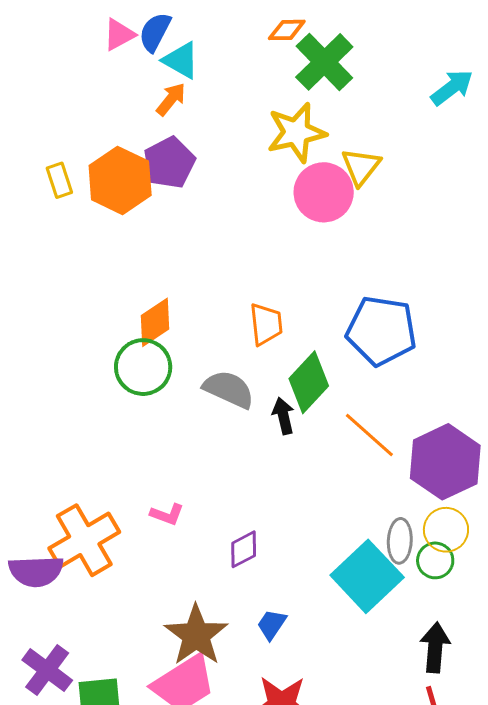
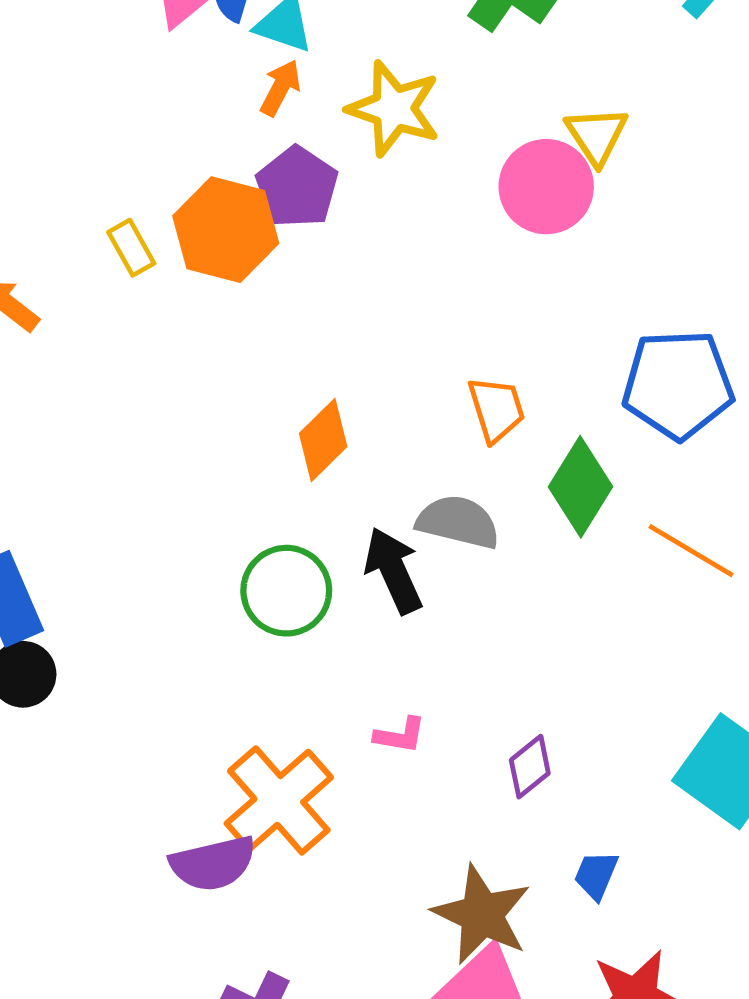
yellow star: (296, 133) -> (394, 109), moved, turned -30
green circle: (143, 367) -> (286, 591), moved
black arrow: (283, 416) -> (393, 570), moved, size x1.5

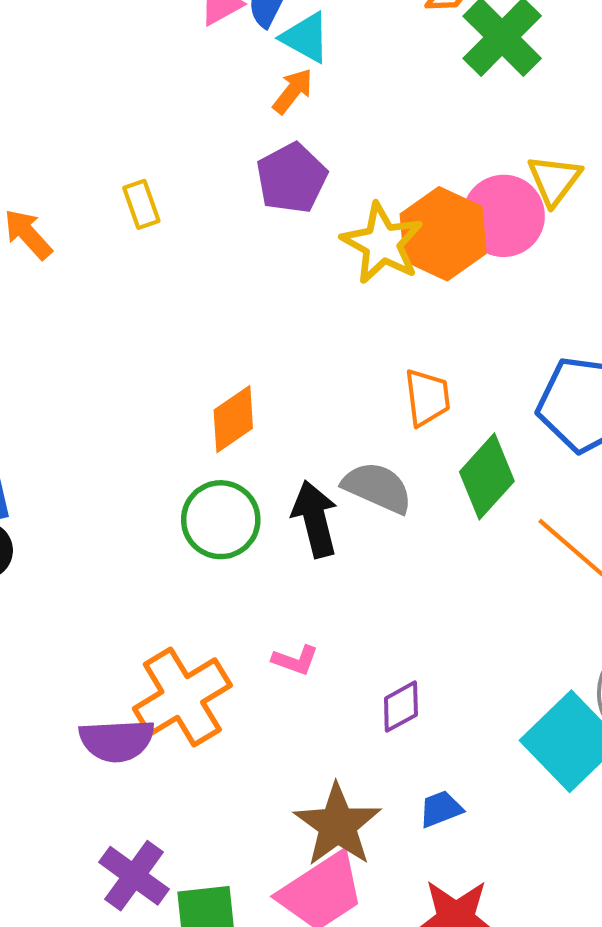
yellow star: (394, 109) -> (382, 243), moved
orange hexagon: (226, 230) -> (443, 234), moved
orange diamond: (323, 440) -> (233, 419), moved
blue trapezoid: (596, 875) -> (441, 809), turned 36

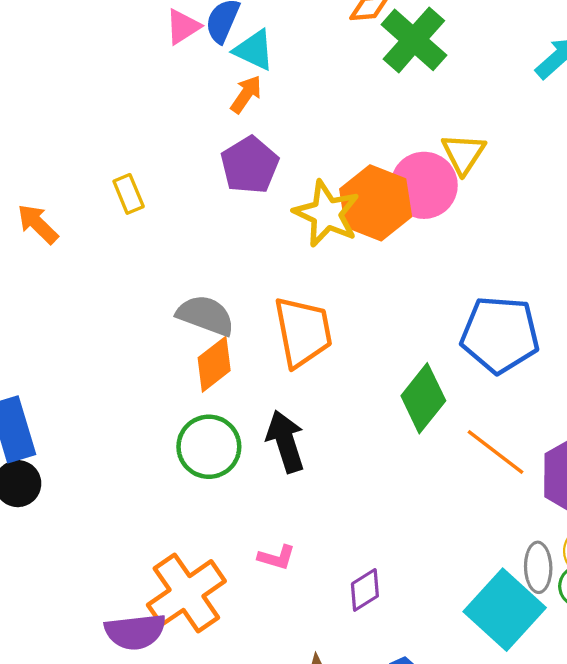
orange trapezoid: (427, 398) -> (303, 332), moved, size x1.5
gray semicircle: (377, 487) -> (206, 315), moved

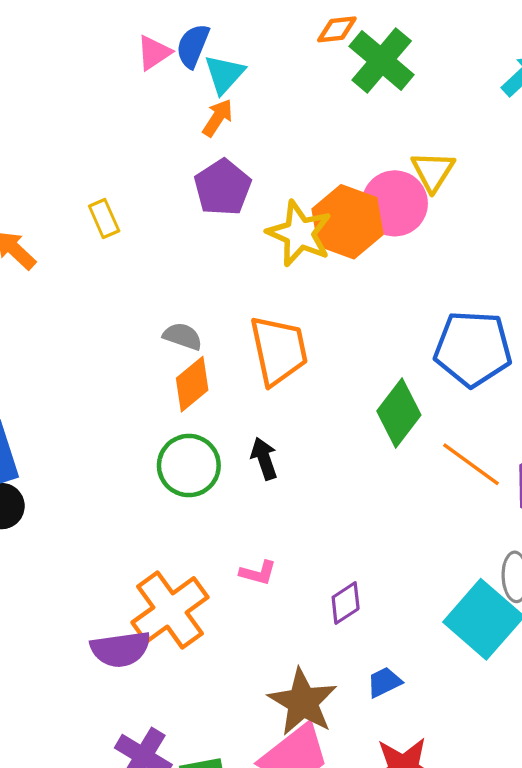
cyan triangle: (254, 50) -> (224, 74), turned 48
gray semicircle: (206, 315) -> (183, 336), size x0.7
black arrow: (286, 441) -> (264, 459), size x0.7

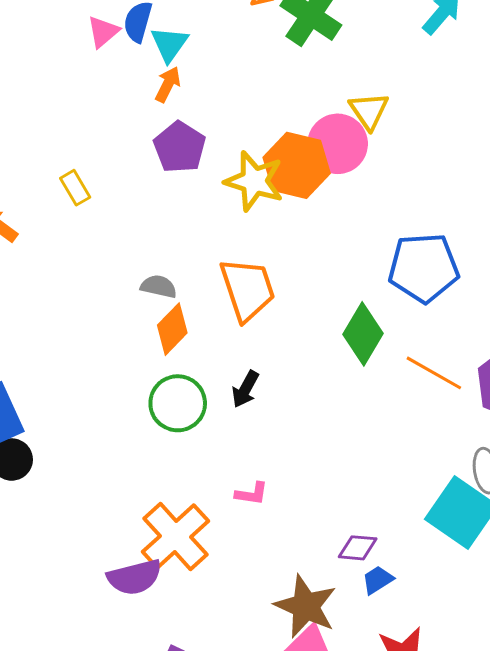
black arrow: (264, 459) -> (245, 389), turned -126
purple diamond: (346, 603) -> (358, 548), moved, turned 45

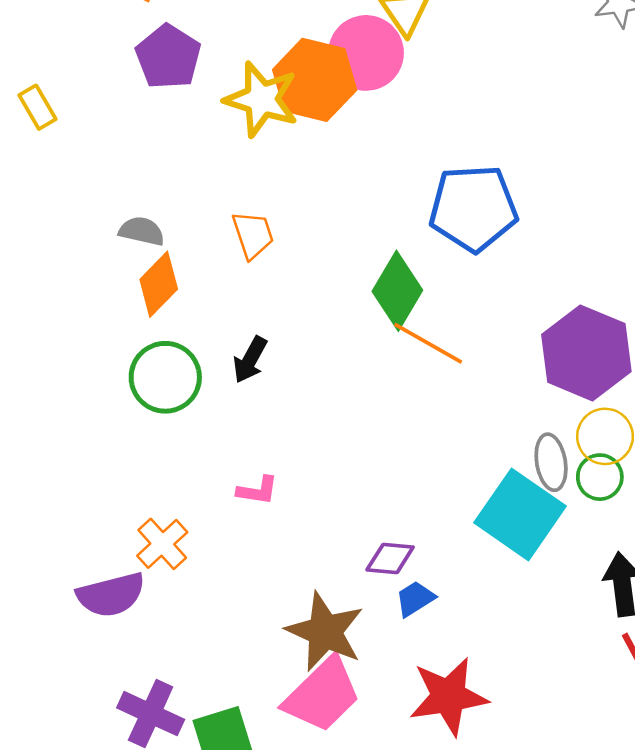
orange trapezoid: (247, 289) -> (253, 235), size x0.6
orange line: (434, 373) -> (428, 343), moved
orange cross: (176, 536) -> (162, 544), size x0.6

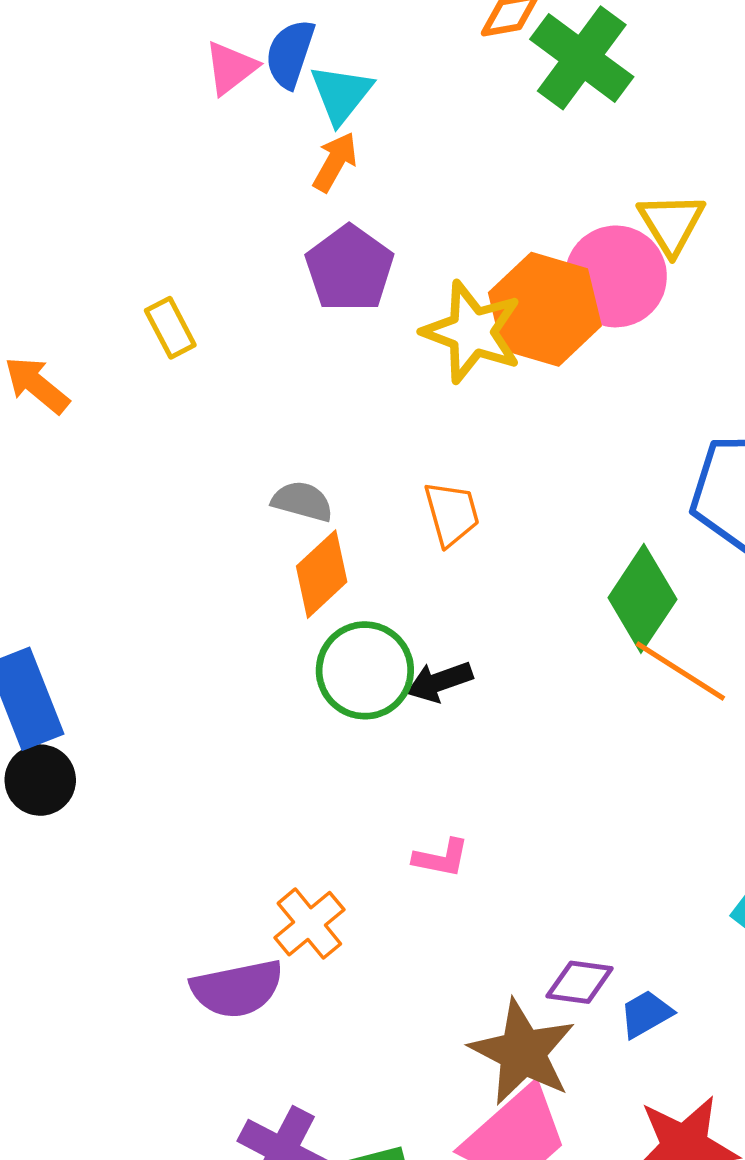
black arrow: (250, 360) -> (440, 682), turned 39
green circle: (165, 377) -> (365, 670), moved
purple diamond: (390, 559) -> (580, 982), moved

